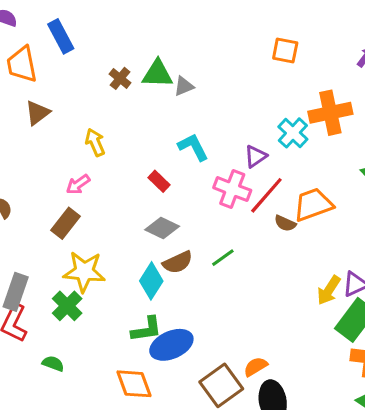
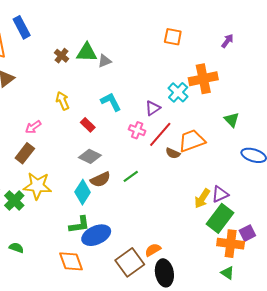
yellow arrow: (95, 142) -> (63, 101), moved
pink cross: (232, 189) -> (137, 130), size x0.7
green cross: (67, 306) -> (14, 201), moved

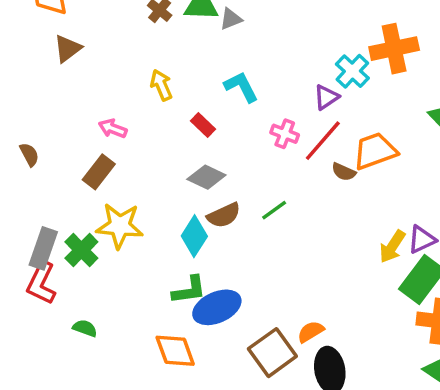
purple triangle: (153, 108) -> (326, 97), moved
pink arrow: (33, 127) -> (113, 128), turned 56

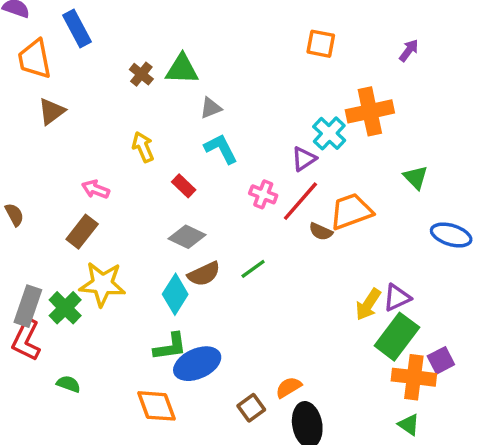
gray triangle: (231, 19) -> (211, 108), moved
brown square: (272, 353) -> (251, 408), size x0.6

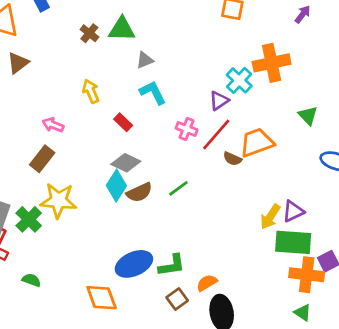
cyan diamond: (175, 294) -> (116, 186), moved
green rectangle: (397, 337) -> (293, 242), turned 57
green L-shape: (170, 347) -> (172, 265), moved

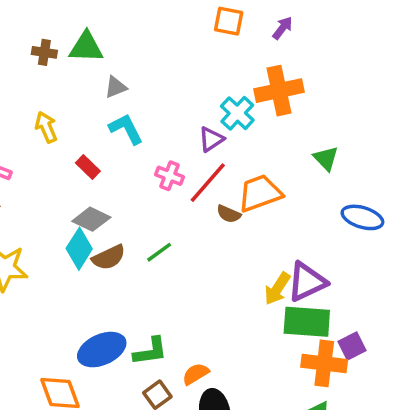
purple arrow: (303, 14) -> (282, 28), moved
brown cross: (89, 33) -> (44, 52), turned -30
purple triangle: (293, 211) -> (307, 282), size x1.4

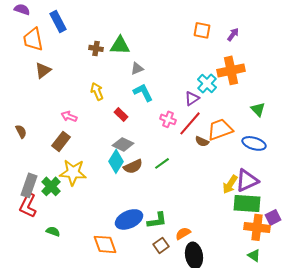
blue ellipse: (362, 217) -> (254, 143), moved

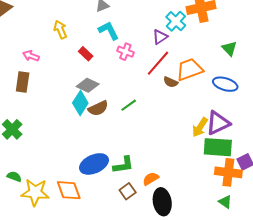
pink cross: (168, 119) -> (125, 52), moved
brown rectangle: (61, 141) -> (23, 82), turned -30
yellow star: (73, 172) -> (35, 192), moved

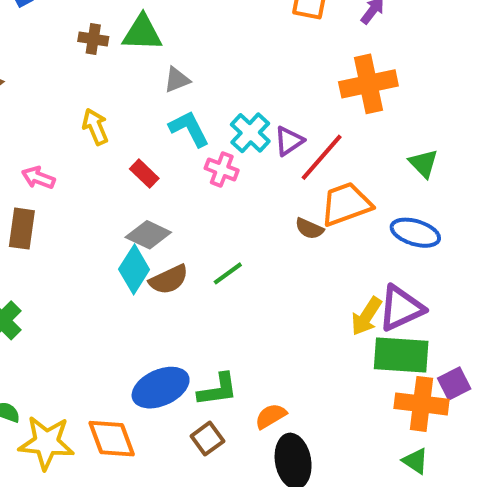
cyan cross: (176, 21) -> (250, 133), moved
red line: (158, 63) -> (322, 157), moved
brown square: (128, 191) -> (207, 439), moved

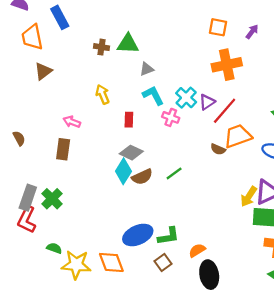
orange cross: (368, 84) -> (227, 65), moved
red rectangle: (144, 174) -> (129, 120), turned 48

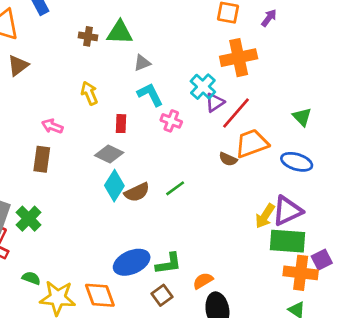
cyan cross: (186, 98) -> (203, 87), moved
gray diamond: (131, 153) -> (109, 154), moved

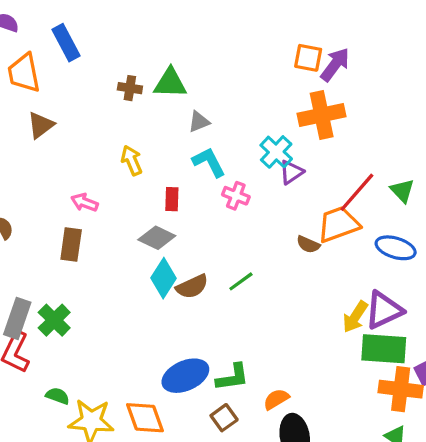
purple arrow: (269, 18) -> (335, 65), moved, size x1.5
red line: (236, 113) -> (357, 192), moved

